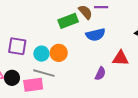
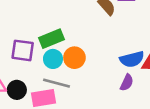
green rectangle: (68, 21) -> (52, 39), moved
blue semicircle: (95, 35) -> (132, 59), moved

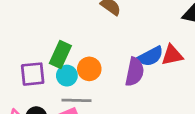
green rectangle: (52, 39) -> (60, 55), turned -30
purple semicircle: (127, 83) -> (135, 72), moved, size x1.5

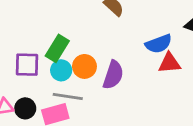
blue semicircle: (150, 56) -> (159, 44), moved
purple semicircle: (135, 72) -> (113, 75), moved

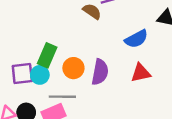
red triangle: (169, 63) -> (141, 73), moved
cyan circle: (61, 70) -> (40, 75), moved

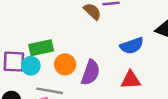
green rectangle: (47, 55) -> (41, 48), turned 45

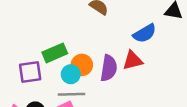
cyan circle: (31, 66) -> (71, 74), moved
red triangle: (131, 80) -> (133, 60), moved

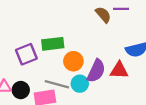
purple square: (30, 72) -> (26, 54), turned -30
cyan circle: (71, 74) -> (80, 84), moved

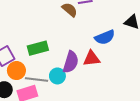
green rectangle: (53, 44) -> (38, 48), moved
orange circle: (73, 61) -> (16, 71), moved

